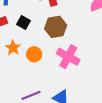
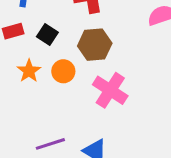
orange circle: (34, 54) -> (63, 71), moved

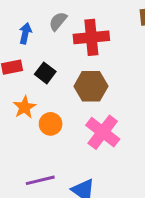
orange circle: (63, 71) -> (51, 124), moved

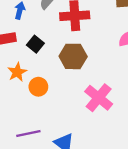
pink cross: (103, 132) -> (99, 98), moved

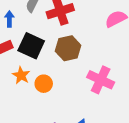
black square: (35, 44) -> (31, 46), size x1.6

